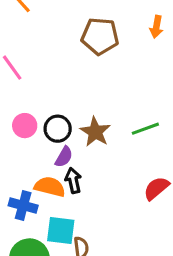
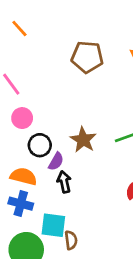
pink circle: (25, 126) -> (22, 118), moved
black circle: (58, 129) -> (40, 145), moved
orange semicircle: (50, 187) -> (23, 176), moved

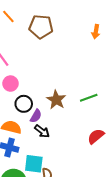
brown pentagon: (87, 57) -> (41, 27), moved
black arrow: (64, 182) -> (42, 131), turned 140

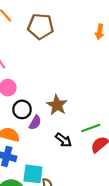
green line: (89, 98) -> (91, 128), moved
black arrow: (42, 131) -> (64, 140), moved

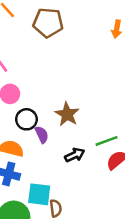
purple semicircle: (35, 123) -> (42, 135), turned -56
black arrow: (64, 140) -> (75, 155), turned -63

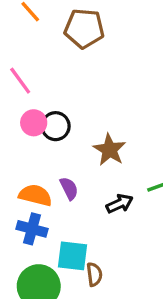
black circle: (26, 119) -> (56, 126), moved
purple semicircle: (42, 135) -> (69, 188), moved

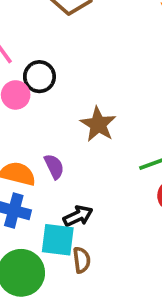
black circle: (56, 126) -> (39, 77), moved
black arrow: (120, 204) -> (78, 216), moved

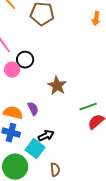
cyan square: (58, 240) -> (35, 149), turned 30
brown semicircle: (82, 260) -> (55, 170), moved

